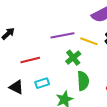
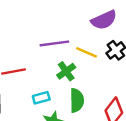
cyan rectangle: (42, 83) -> (41, 98), moved

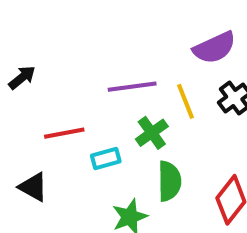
yellow line: (86, 52) -> (185, 101), turned 45
cyan rectangle: (41, 98) -> (106, 159), moved

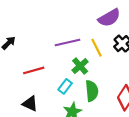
cyan rectangle: (106, 159) -> (65, 86), moved, turned -32
black triangle: (33, 187) -> (30, 104), moved

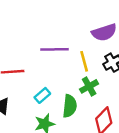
green cross: (80, 66) -> (89, 86), moved

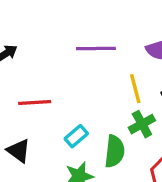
purple line: (55, 49) -> (96, 49), moved

